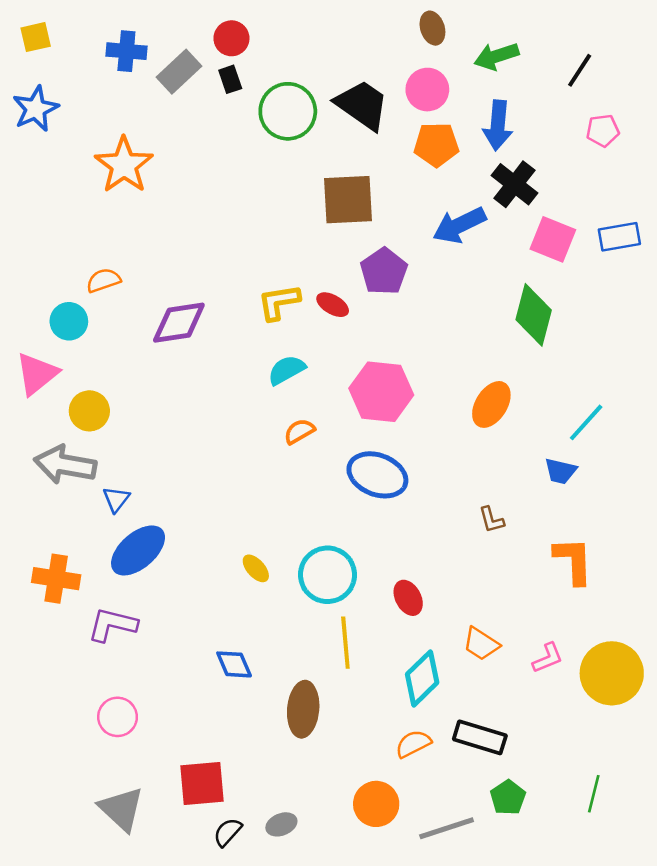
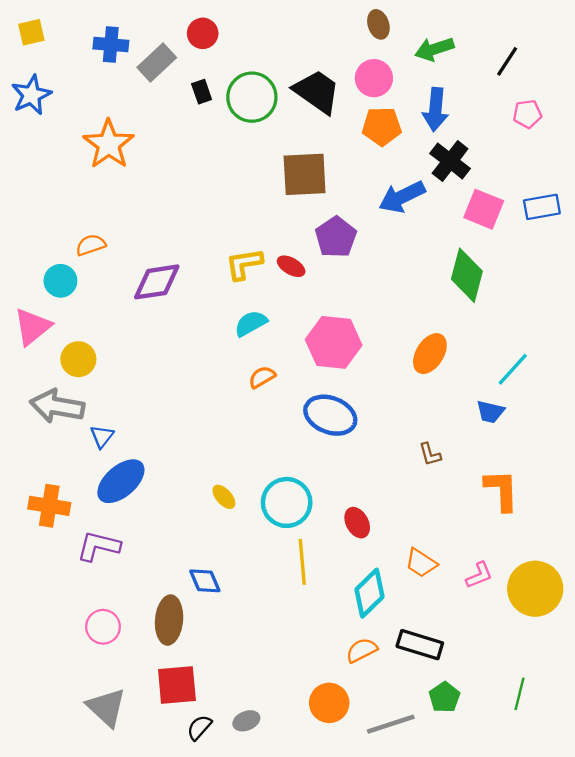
black rectangle: (230, 79) -> (202, 92), moved
brown ellipse: (303, 709) -> (169, 620), moved

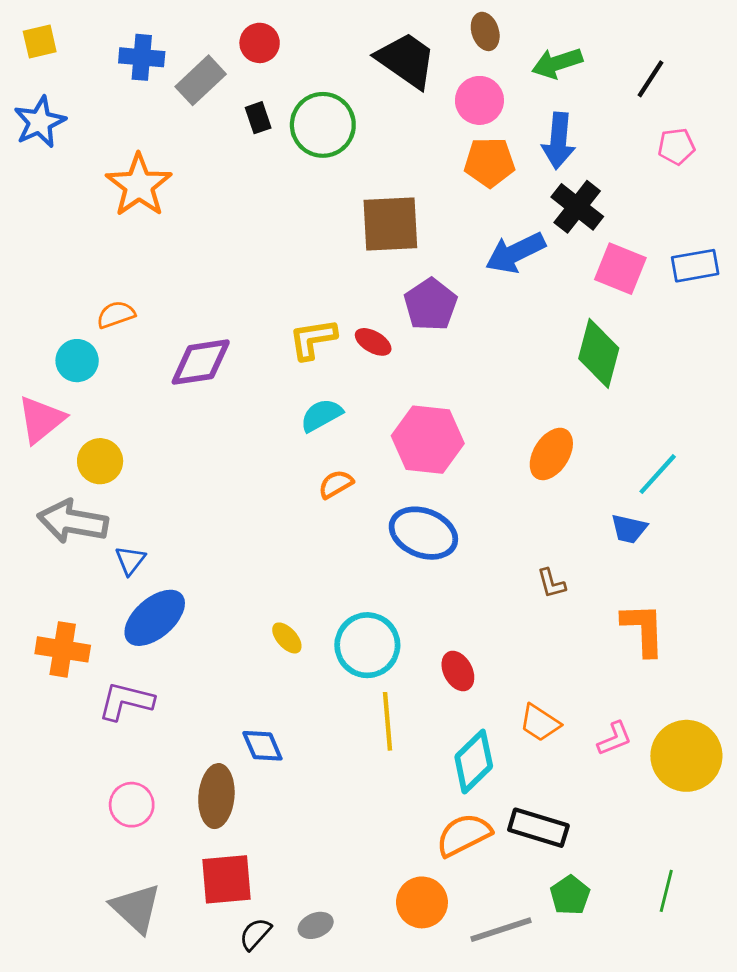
black trapezoid: (317, 92) -> (406, 60), moved
orange semicircle: (362, 650) -> (464, 835), size x1.4

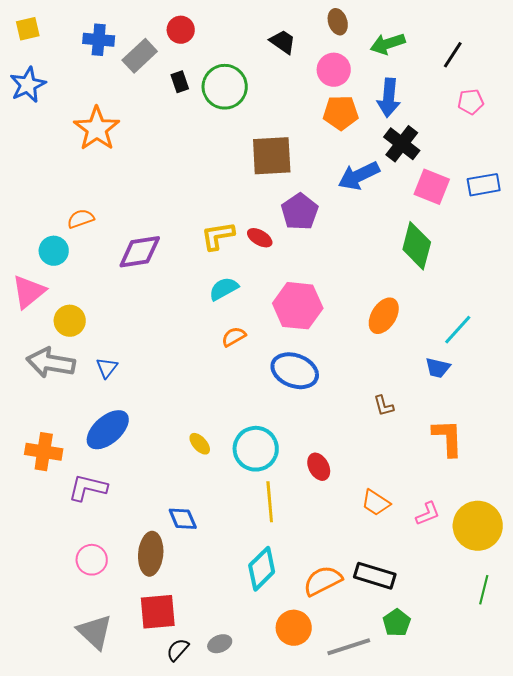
black trapezoid: (406, 60) -> (283, 42), size x0.6
blue triangle: (130, 560) -> (107, 368), moved
cyan diamond: (474, 762) -> (262, 569), moved
green line: (666, 891) -> (484, 590), moved

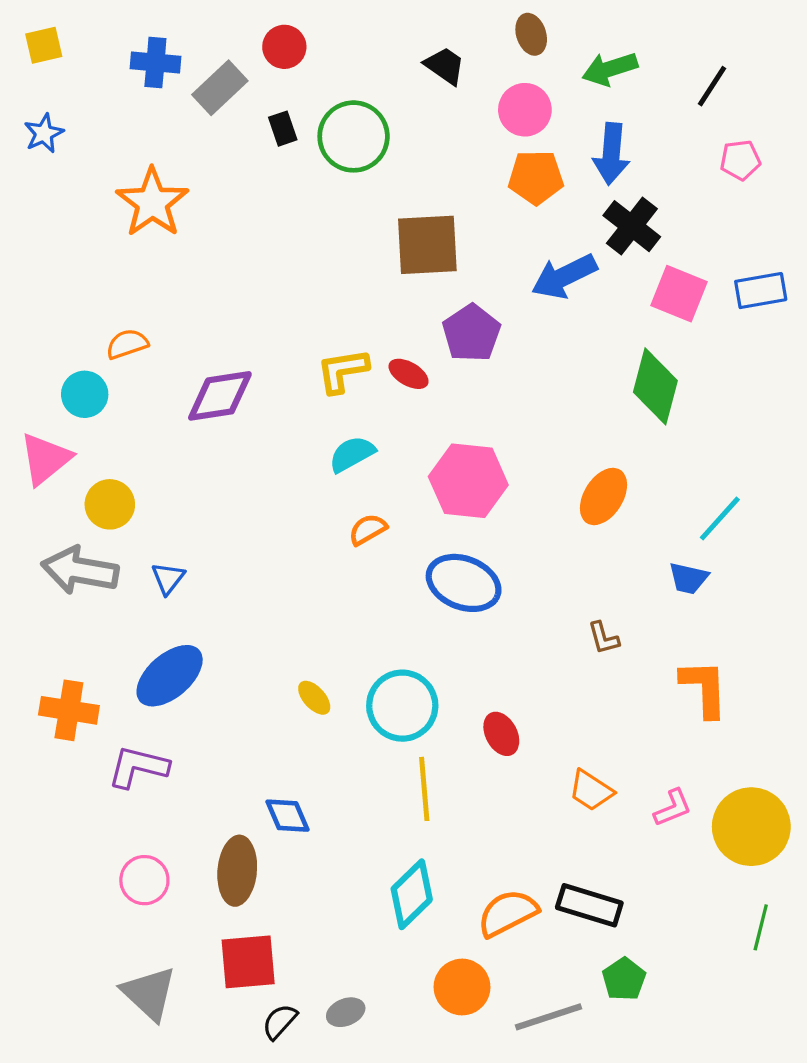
blue star: (28, 85) -> (44, 133), size x0.7

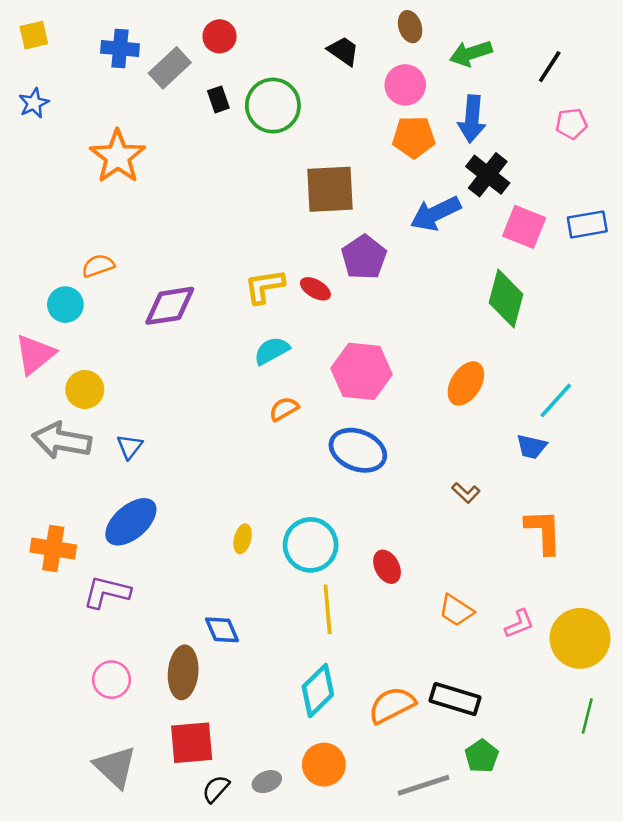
brown L-shape: (603, 638) -> (466, 493), turned -32
yellow ellipse: (314, 698) -> (243, 539), turned 56
orange circle: (462, 987) -> (324, 765), moved

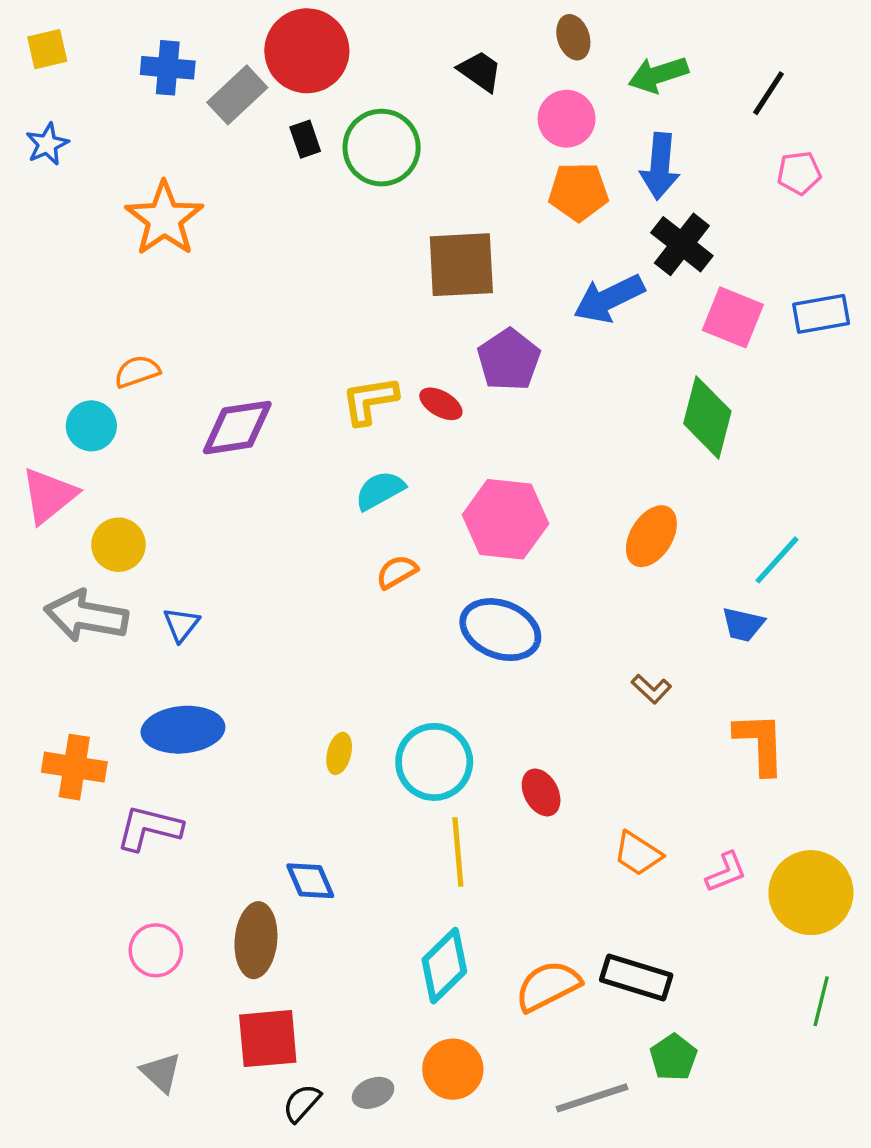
red circle: (220, 36) -> (307, 51), size x1.8
blue ellipse: (131, 522) -> (183, 730), turned 36
gray triangle: (115, 767) -> (161, 1073), size x0.7

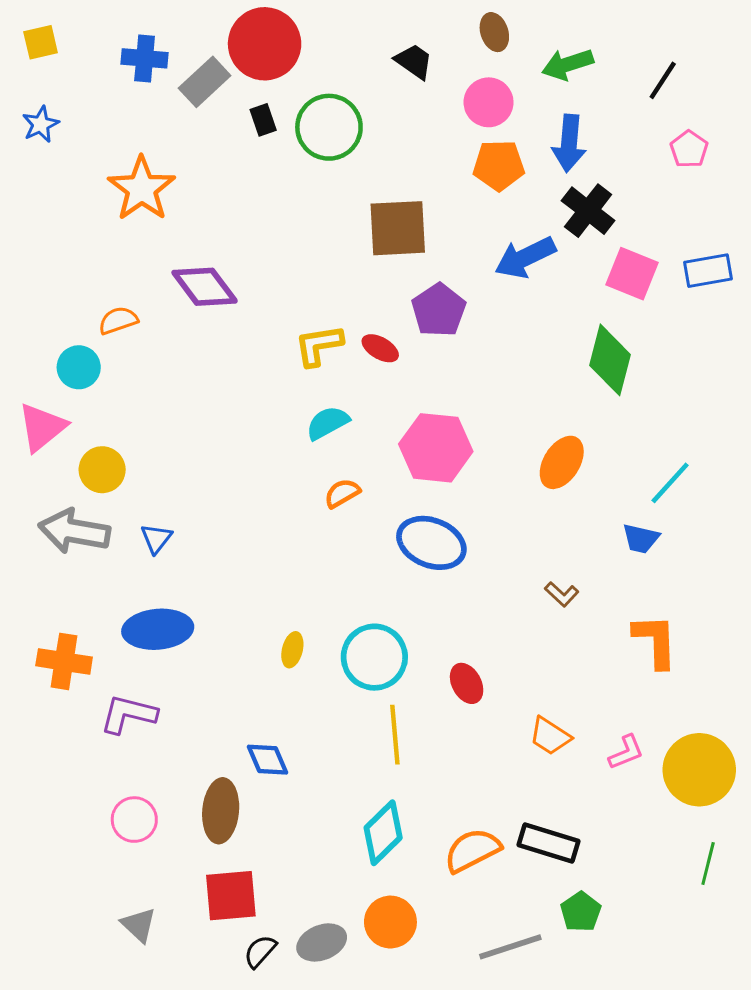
pink pentagon: (799, 173) -> (689, 149), turned -30
purple diamond: (237, 428) -> (205, 287), moved, turned 62
gray ellipse: (373, 1093) -> (322, 942), size x1.4

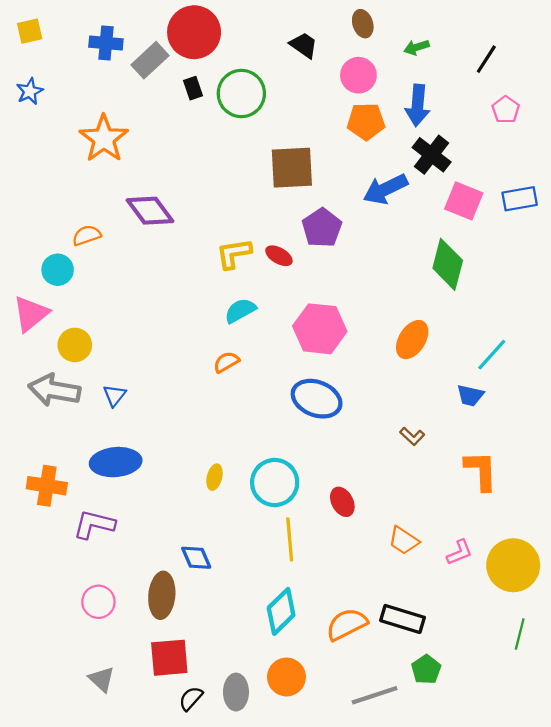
green arrow: (568, 64) -> (416, 47), size x0.7
orange semicircle: (342, 493) -> (226, 362), moved
gray ellipse: (322, 942) -> (236, 692), turned -68

